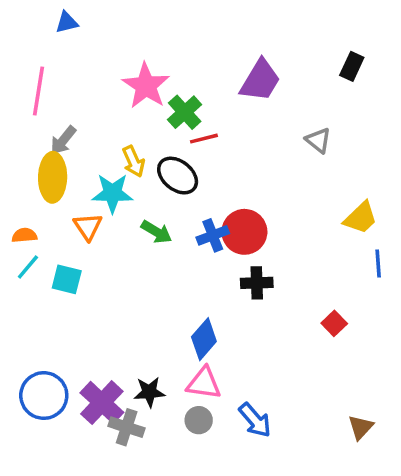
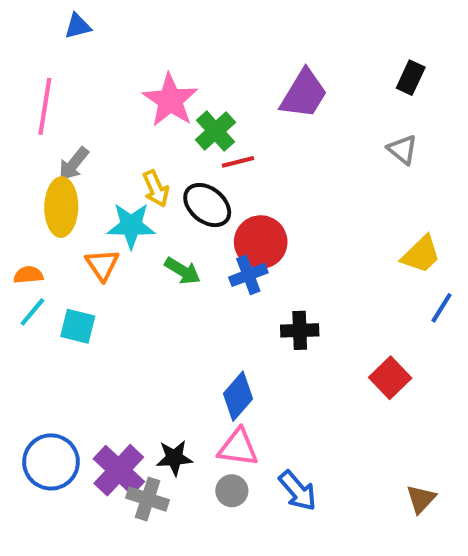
gray triangle: (318, 140) -> (402, 150), moved
red circle: (244, 232) -> (261, 242), moved
blue line: (378, 264) -> (442, 308), turned 36
red square: (334, 323) -> (390, 378), size x1.4

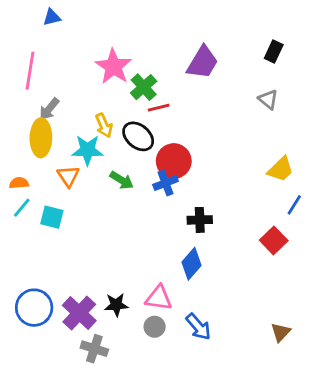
red square: (390, 378) -> (274, 240), moved
blue diamond: (238, 396) -> (192, 264), moved
gray cross: (148, 499) -> (94, 349), moved

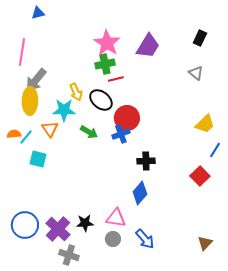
pink star: (113, 67) -> (107, 43), moved
green cross: (144, 87) -> (105, 64), turned 30
gray arrow: (49, 109) -> (36, 80), size x1.4
cyan line: (22, 208) -> (26, 137), moved

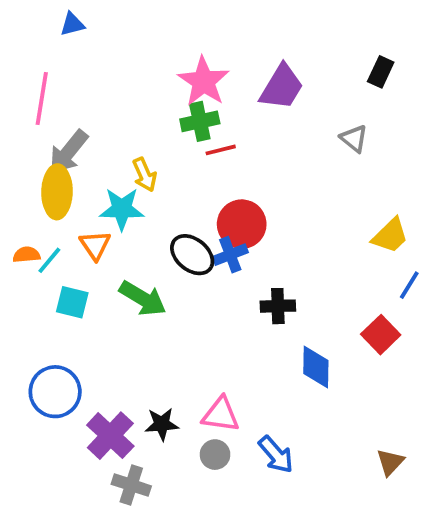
gray triangle: (196, 73) -> (354, 139), moved
black ellipse: (101, 100) -> (192, 255), moved
green arrow: (89, 132) -> (143, 298), moved, size x1.4
blue diamond: (140, 193) -> (316, 367), moved, turned -40
blue circle: (25, 225) -> (55, 392), moved

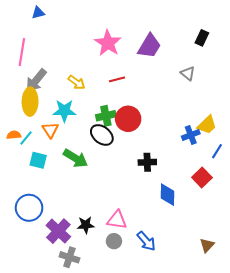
green cross: (200, 121) -> (106, 116), moved
yellow arrow: (145, 175) -> (77, 82), moved, turned -30
blue cross: (230, 255) -> (191, 135), moved

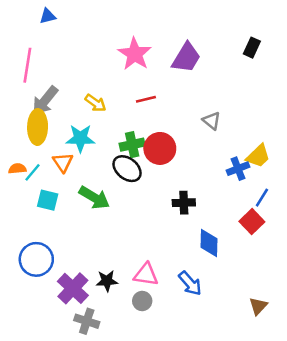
gray triangle: (188, 73) -> (212, 121), moved
blue line: (217, 151) -> (262, 198), moved
blue arrow: (146, 241) -> (190, 283), moved

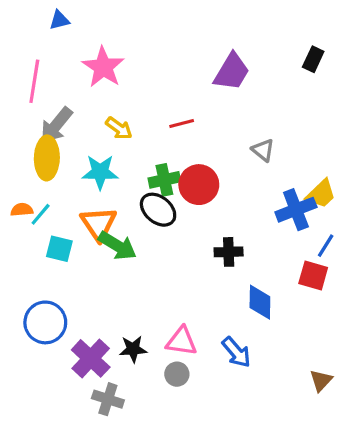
pink star: (135, 54) -> (103, 67), moved
orange triangle: (63, 162) -> (99, 224), moved, size x1.4
blue cross: (238, 169) -> (296, 210), size x1.4
red square: (252, 222) -> (313, 275), turned -30

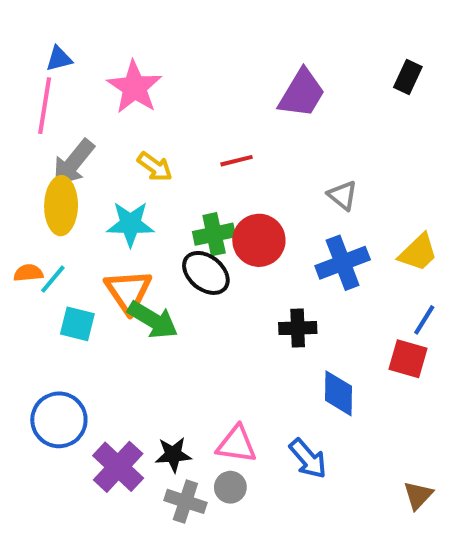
blue triangle: (59, 20) -> (59, 59), moved
blue cross: (296, 210) -> (343, 263), moved
gray cross: (108, 399) -> (185, 501), moved

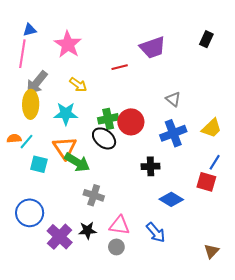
purple trapezoid: (302, 93) -> (153, 47), turned 40
red line: (236, 161) -> (120, 67), moved
blue diamond: (339, 393) -> (171, 199), turned -60
gray cross: (185, 501) -> (94, 195), moved

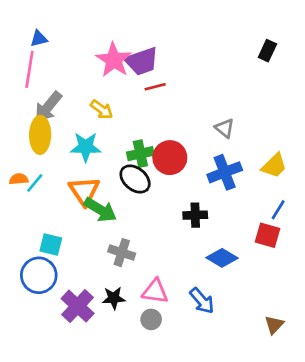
pink star: (68, 44) -> (114, 60), moved
purple trapezoid: (153, 47) -> (142, 61), moved
cyan square: (39, 164) -> (51, 245), moved

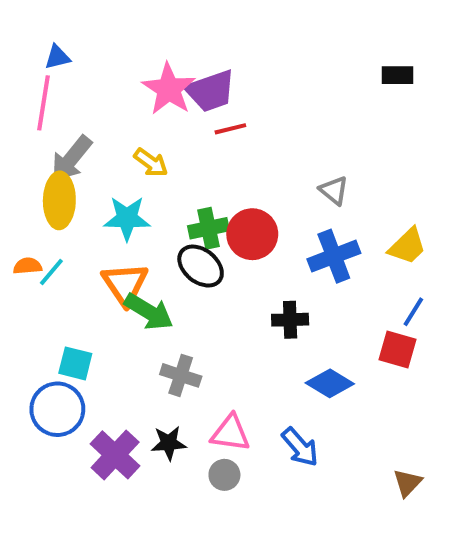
black rectangle: (267, 51) -> (397, 75), turned 65

